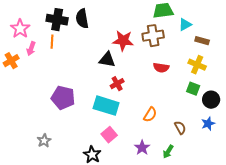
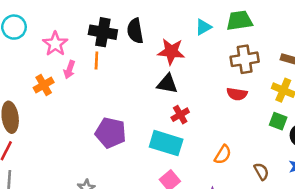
cyan triangle: (185, 25) -> (203, 27), moved
brown cross: (153, 36) -> (245, 59), moved
red star: (123, 41) -> (171, 52), moved

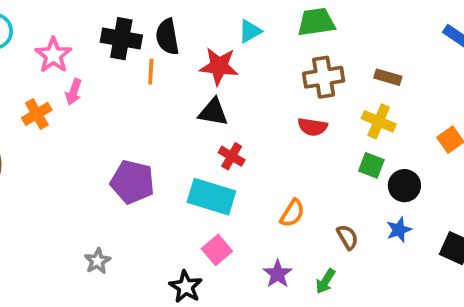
cyan triangle: (203, 27) -> (250, 31), moved
orange line: (96, 61) -> (151, 72), moved
red cross: (180, 115) -> (232, 156), turned -30

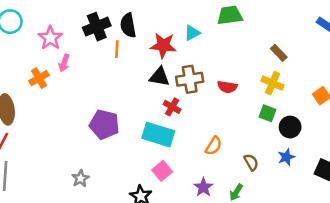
cyan triangle: (250, 31) -> (192, 33), moved
black cross: (121, 39) -> (97, 27), turned -32
brown cross: (324, 77) -> (190, 79), moved
brown rectangle: (388, 77) -> (279, 53), turned 30

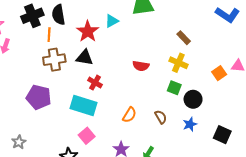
red star: (163, 45) -> (88, 31), turned 30
brown cross: (190, 79) -> (54, 60), moved
brown semicircle: (251, 162) -> (161, 117), moved

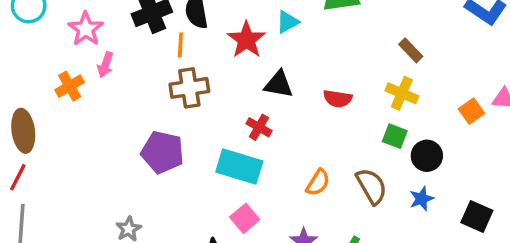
black triangle: (85, 58) -> (279, 84), moved
brown semicircle: (161, 117) -> (371, 186), size x1.5

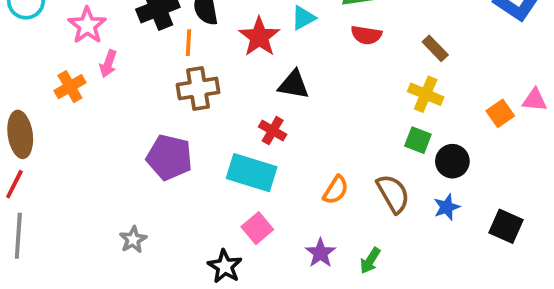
red semicircle: (338, 99) -> (366, 35), moved

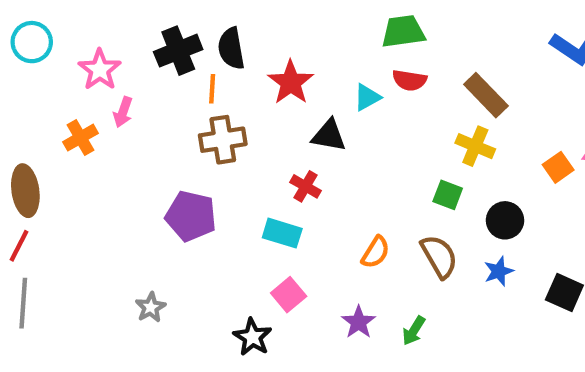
cyan triangle: (303, 18) -> (367, 97), moved
brown rectangle: (435, 48) -> (486, 95), size x1.5
green square: (418, 140) -> (448, 195), moved
cyan rectangle: (252, 173) -> (282, 233), size x0.7

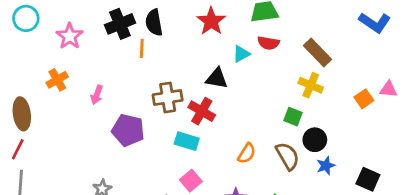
red star: (291, 82) -> (211, 21), moved
pink arrow: (123, 112) -> (97, 95), moved
brown cross: (223, 140) -> (168, 97), moved
red cross: (306, 186) -> (202, 111), size x1.4
black circle: (505, 220) -> (315, 140), moved

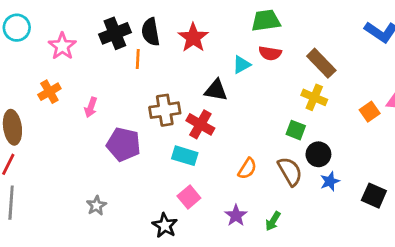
red star: (211, 21) -> (193, 38), moved

